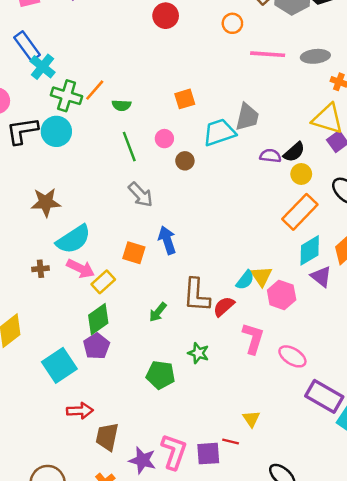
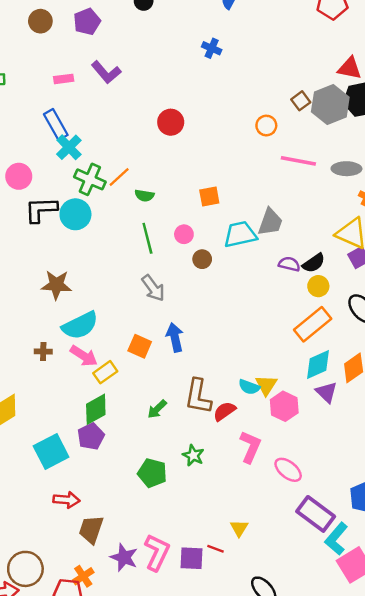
red circle: (166, 16) -> (171, 122), moved
cyan semicircle: (245, 280) -> (249, 387), turned 66

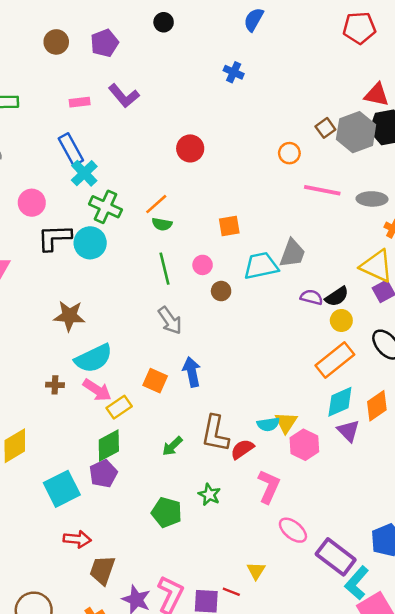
orange line: (119, 177) -> (156, 204), moved
cyan semicircle: (249, 387) -> (268, 424), turned -30
pink ellipse: (288, 470) -> (293, 530), moved

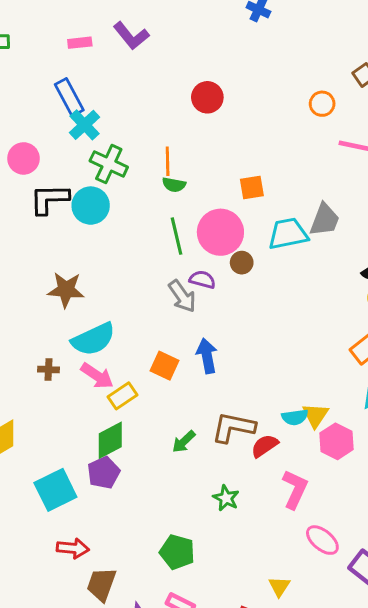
orange line: (156, 204) -> (168, 161), turned -50
pink circle: (203, 265) -> (220, 232), size x2.0
purple semicircle: (311, 297) -> (202, 280), moved
brown L-shape: (215, 433) -> (233, 427), turned 90
green pentagon: (167, 512) -> (177, 552), moved

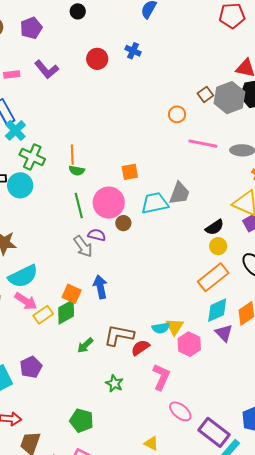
red circle: (207, 97) -> (97, 59), moved
green diamond: (110, 440) -> (66, 312), moved
yellow triangle: (279, 587) -> (151, 443), turned -35

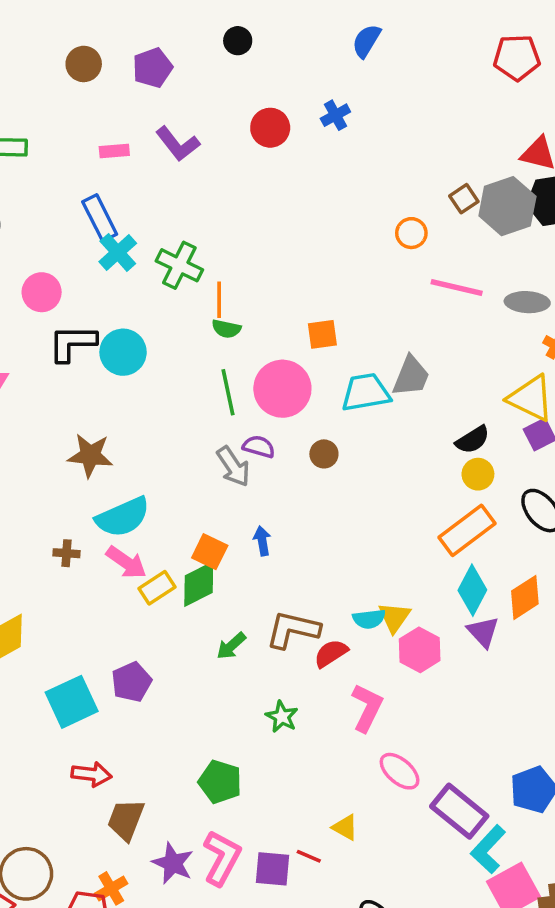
blue cross: (133, 51) -> (335, 115), turned 35
green cross: (32, 157) -> (179, 265), moved
brown circle: (123, 223) -> (324, 454), moved
blue arrow: (100, 287) -> (262, 541), size x0.7
cyan diamond: (217, 310) -> (472, 590), turned -40

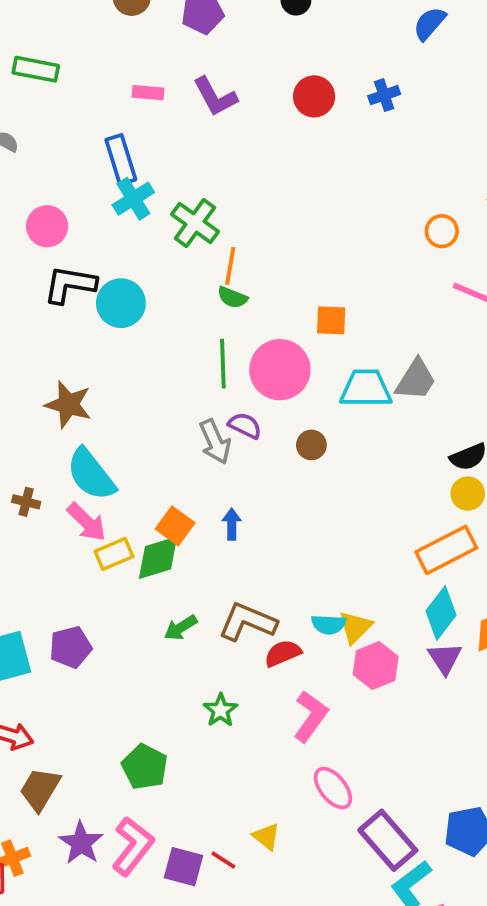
cyan semicircle: (123, 517) -> (91, 474), turned 66

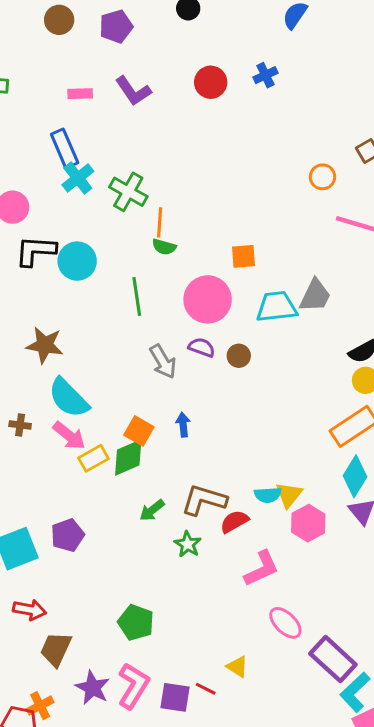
green line: (223, 364) -> (137, 296), moved
purple semicircle: (245, 426) -> (202, 347), moved
green star: (220, 710) -> (188, 544), moved
pink L-shape: (311, 716) -> (262, 569), turned 36

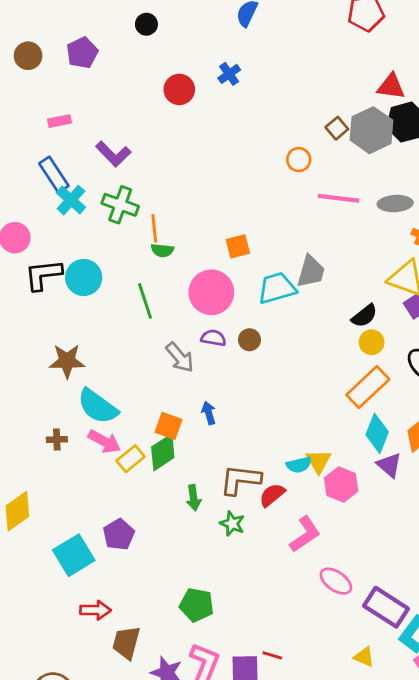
purple L-shape: (133, 91) -> (113, 154), moved
green arrow: (152, 510) -> (194, 498), turned -50
yellow triangle: (237, 667) -> (364, 657), moved

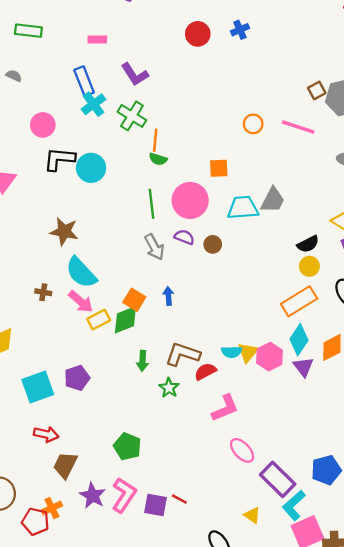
orange circle: (299, 160) -> (253, 124), moved
pink line: (339, 198) -> (298, 127), moved
green line: (145, 301) -> (152, 204), moved
pink hexagon: (341, 485) -> (269, 357), moved

